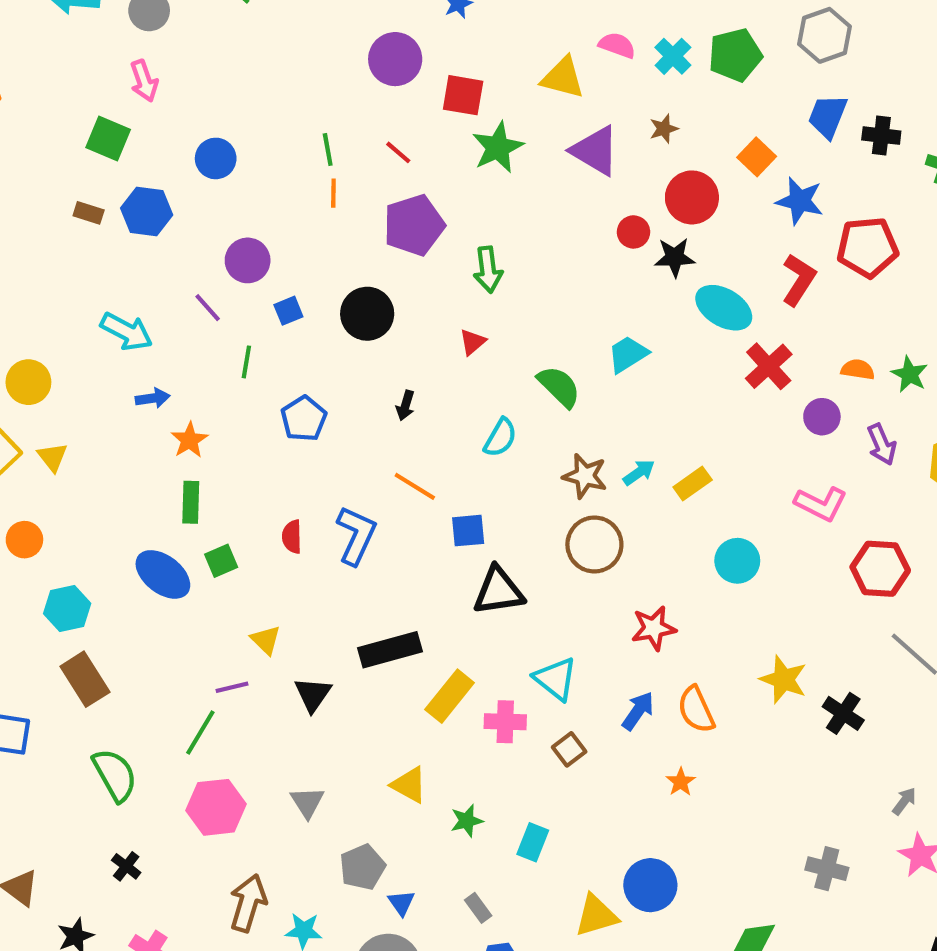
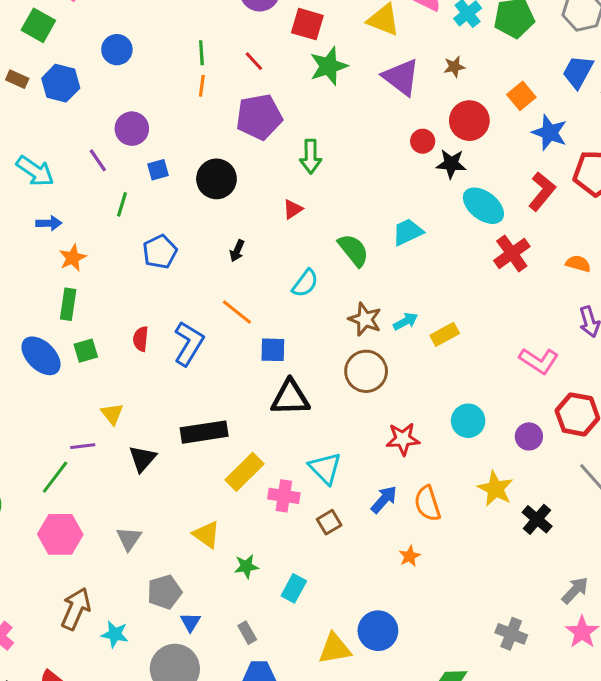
purple circle: (822, 417) -> (529, 436), moved
cyan circle: (737, 561) -> (468, 421), moved
gray arrow: (904, 801) -> (575, 590), size x1.4

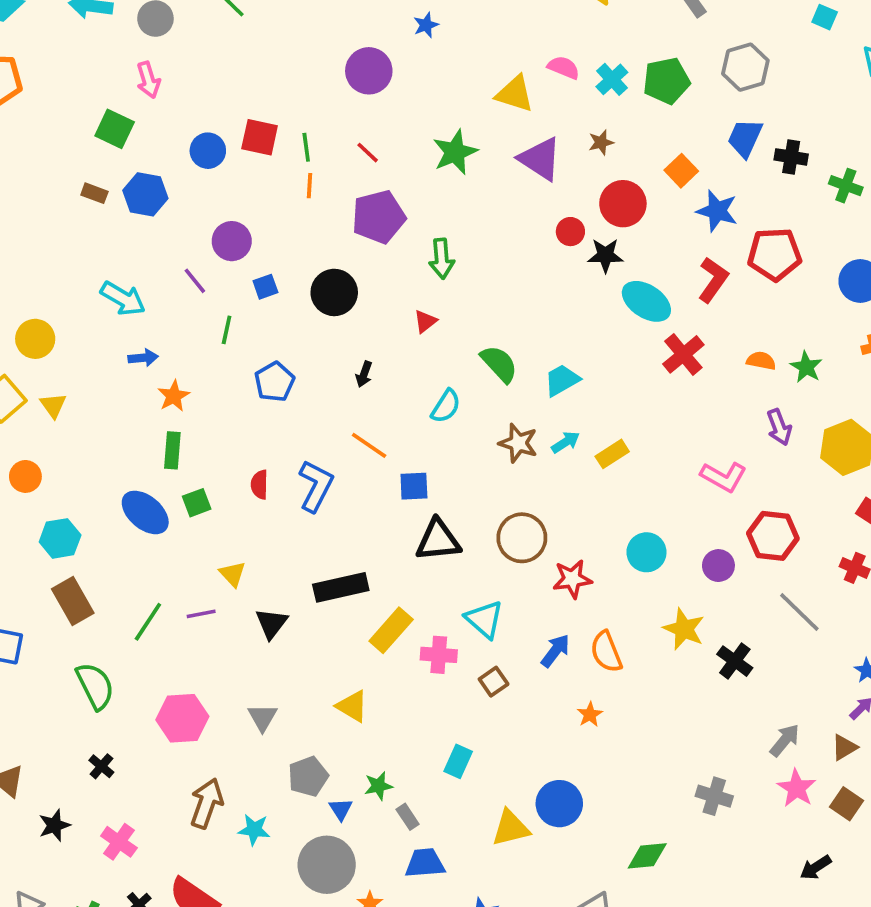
red square: (307, 24) -> (260, 137), moved
cyan trapezoid: (408, 232) -> (562, 380), moved
brown circle: (366, 371) -> (522, 538), moved
green line: (55, 477) -> (148, 622), moved
green star: (246, 566) -> (378, 786), moved

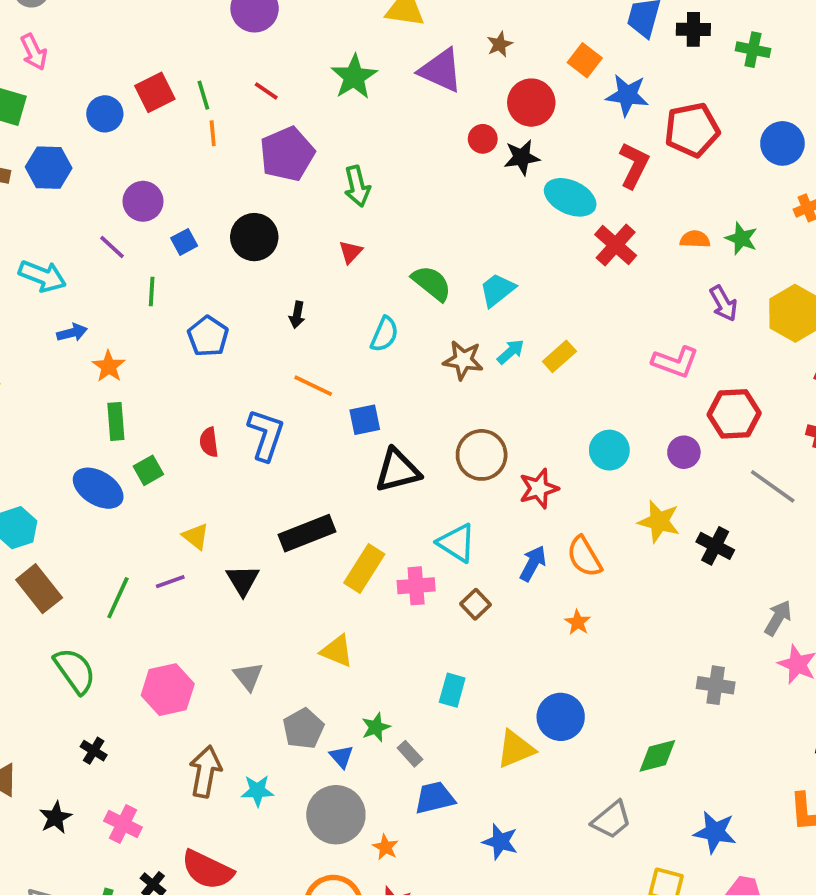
red square: (260, 137) -> (155, 92), turned -30

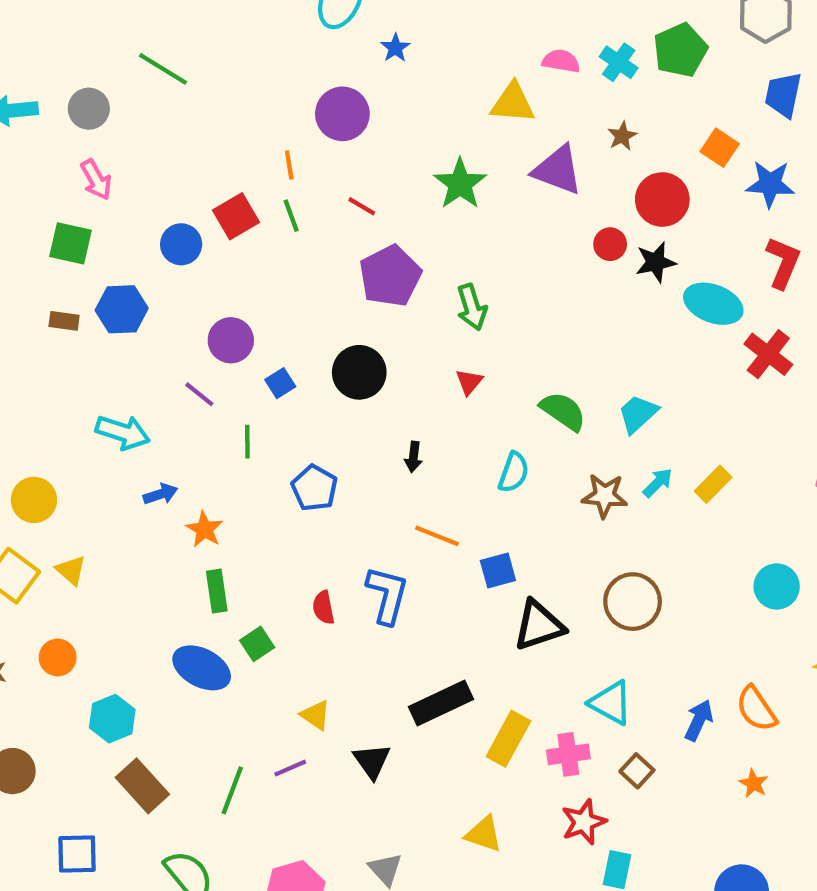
orange line: (213, 133) -> (289, 165), moved
red star: (539, 488) -> (584, 822), moved

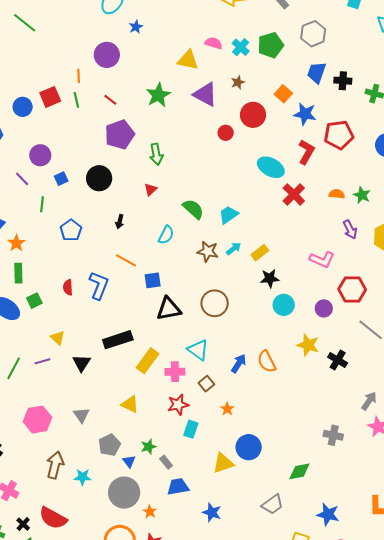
black star: (656, 262) -> (270, 278), moved
orange star: (754, 783) -> (227, 409), moved

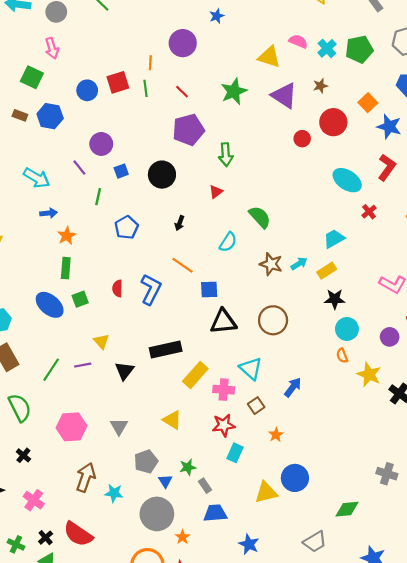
red cross: (294, 194) -> (369, 212), size x0.6
cyan trapezoid: (228, 215) -> (334, 239), moved
orange semicircle: (267, 361) -> (342, 356), moved, size x0.6

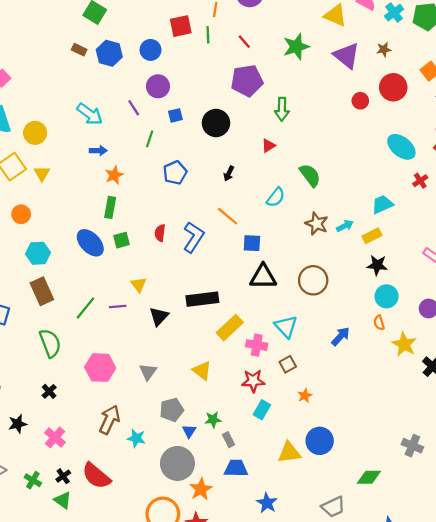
blue circle: (87, 90) -> (151, 50), moved
blue arrow: (293, 387) -> (341, 336), moved
orange star: (183, 537) -> (201, 489), size x1.5

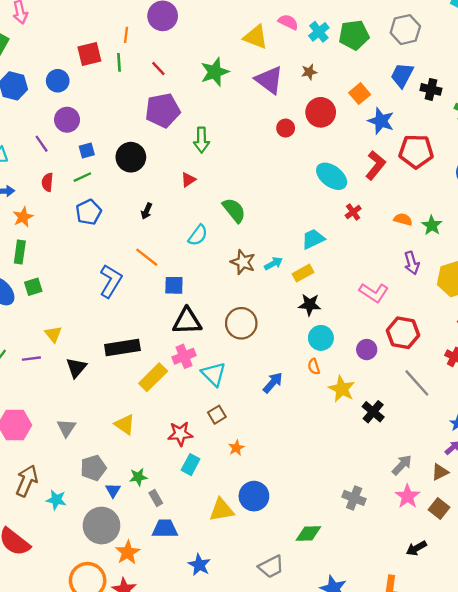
green line: (150, 139) -> (82, 177), moved, turned 49
red semicircle: (160, 233) -> (47, 182), moved
pink cross: (257, 345) -> (184, 356), moved, turned -30

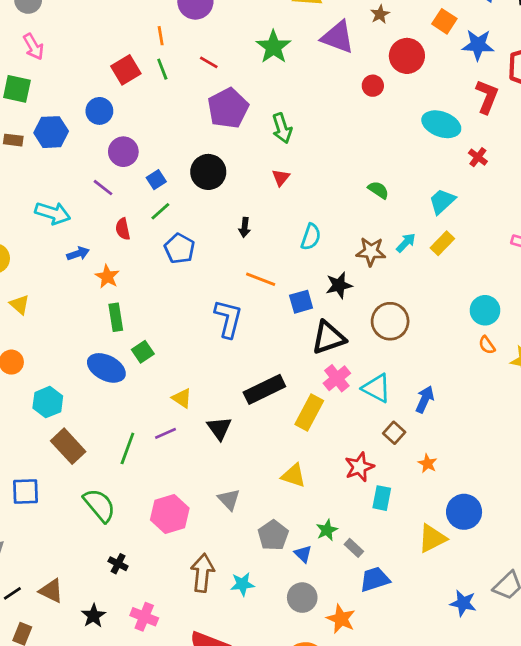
green semicircle: (234, 210) -> (378, 190), moved, size x0.7
black star: (310, 305) -> (339, 285), moved
blue arrow: (273, 383) -> (425, 399), moved
gray circle: (101, 526) -> (302, 598), size x0.7
blue star: (199, 565) -> (463, 603), moved

